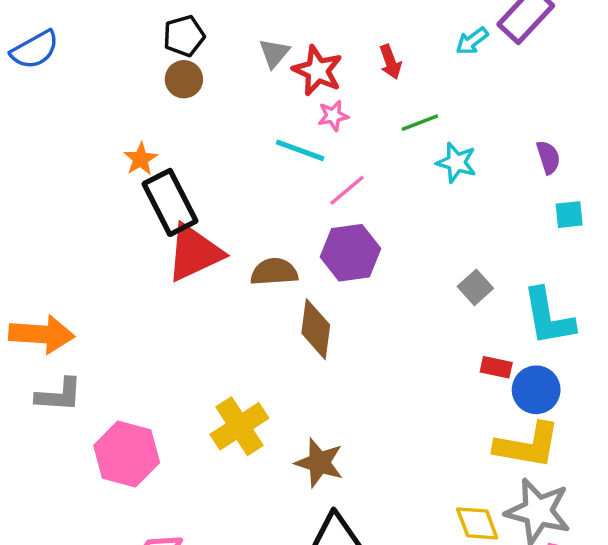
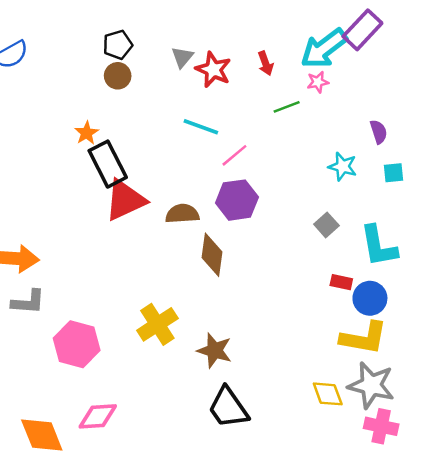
cyan arrow: (472, 41) -> (324, 48), size x2.0
pink star: (333, 116) -> (318, 82), moved
cyan star: (456, 162) -> (343, 167), moved

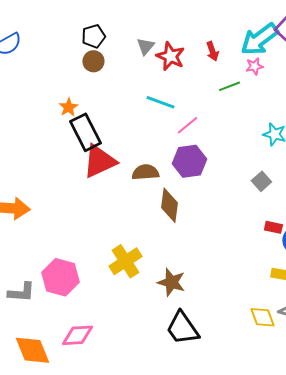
gray L-shape: (28, 302) -> (21, 292), moved

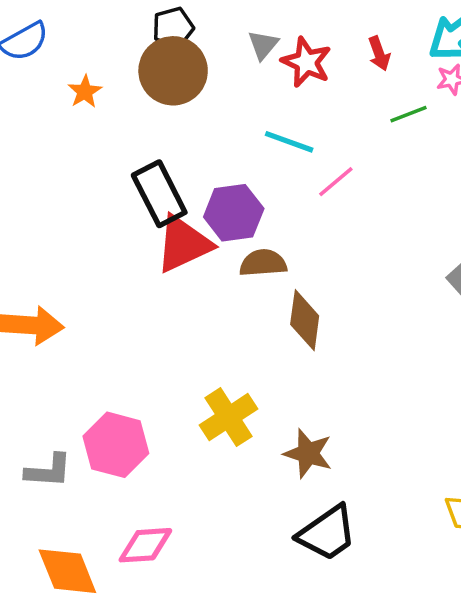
brown circle: (93, 61) -> (173, 71), size x1.8
orange star: (68, 107) -> (85, 92), moved
purple hexagon: (189, 161) -> (234, 213), moved
black trapezoid: (182, 328) -> (327, 533), turned -90

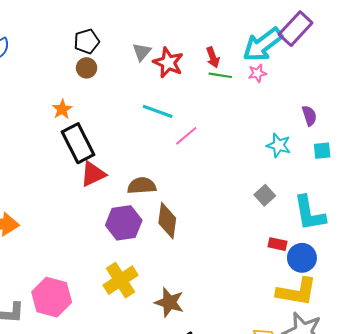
brown circle: (173, 71) -> (87, 68), size x0.5
orange star: (85, 92) -> (62, 109), moved
green line: (409, 114) -> (220, 75), moved, turned 30
purple hexagon: (234, 213) -> (124, 223), moved
red triangle: (183, 244) -> (93, 174), size x0.7

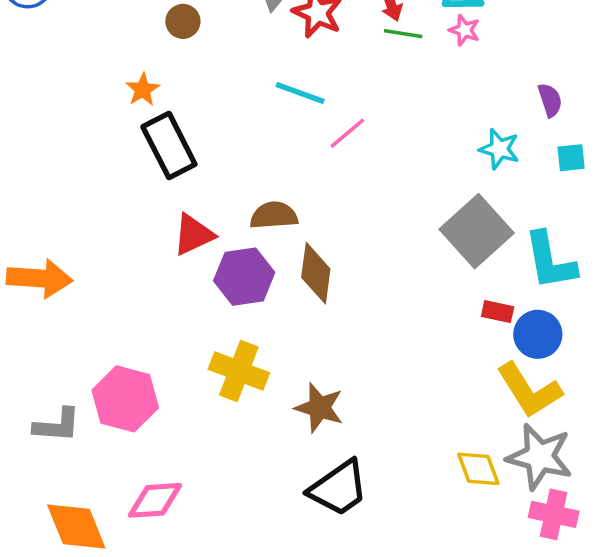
pink star: (257, 73) -> (464, 30), turned 30
red triangle: (93, 174) -> (193, 235), moved
gray square: (265, 195) -> (477, 231), size x2.0
yellow cross: (120, 280) -> (239, 371), turned -36
yellow L-shape: (297, 292) -> (529, 390), turned 48

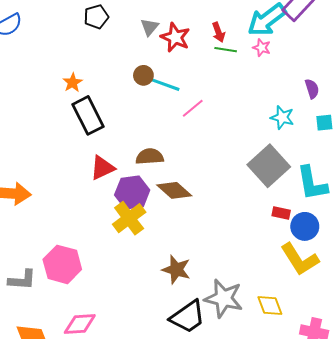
brown circle: (183, 21) -> (143, 75), moved
brown diamond: (316, 273) -> (174, 190), turned -56
yellow cross: (239, 371) -> (129, 218), moved, turned 32
gray star: (540, 457) -> (224, 298), moved

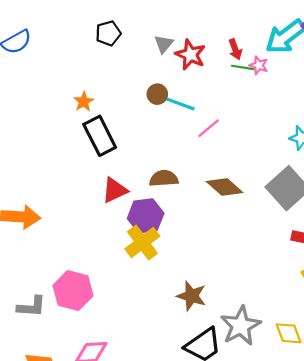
pink star: (262, 48) -> (259, 65), moved
brown diamond: (174, 190) -> (225, 187), moved
gray star: (224, 298) -> (241, 326), turned 30

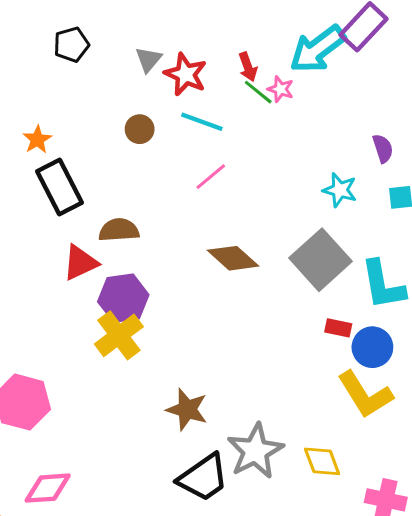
green line: (243, 67) -> (258, 92), turned 30
cyan line: (180, 104) -> (202, 122), moved
brown semicircle: (164, 178) -> (119, 230), moved

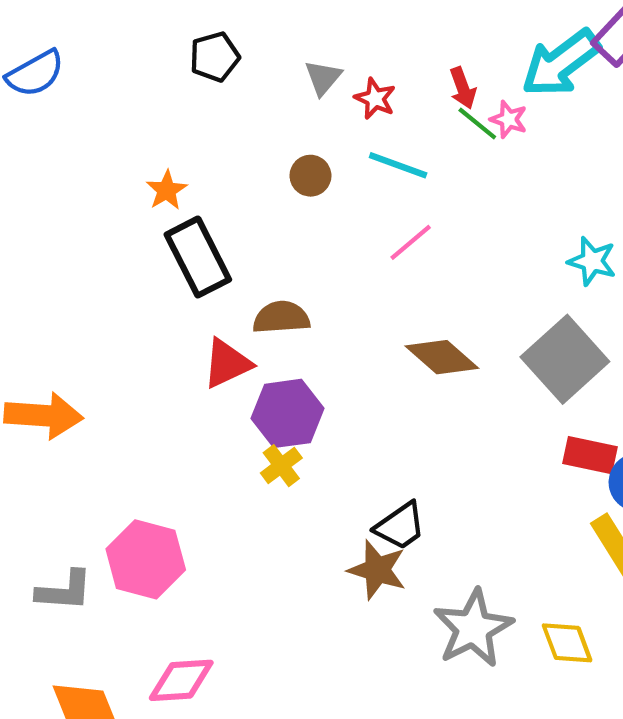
red star: (186, 74) -> (375, 99), size x0.7
red rectangle: (338, 328) -> (590, 455), size x1.4
yellow cross: (119, 335) -> (281, 466), size x0.6
black trapezoid: (203, 478) -> (400, 526), moved, size x0.7

